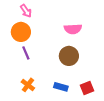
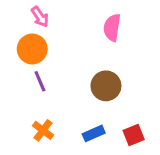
pink semicircle: (73, 29) -> (112, 27), moved, turned 102
blue rectangle: (61, 87) -> (94, 133), turned -40

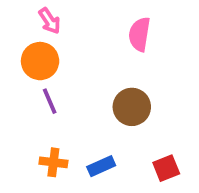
orange cross: (43, 130) -> (53, 162), turned -30
blue rectangle: (94, 133) -> (101, 166), moved

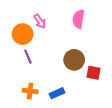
pink arrow: (50, 21) -> (40, 21), moved
red square: (166, 168) -> (93, 73), moved, turned 32

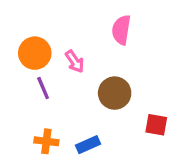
pink arrow: (40, 21) -> (75, 61), moved
red square: (93, 73) -> (156, 125), moved

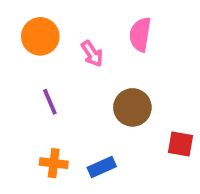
orange circle: (35, 53) -> (40, 36), moved
pink arrow: (75, 61) -> (92, 54), moved

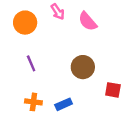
pink semicircle: (140, 34) -> (88, 21), turned -50
pink arrow: (92, 54) -> (58, 12), moved

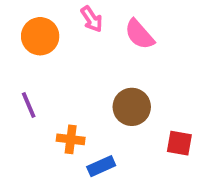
purple line: (31, 63) -> (29, 105), moved
orange cross: (33, 102) -> (71, 139), moved

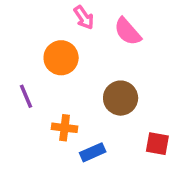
orange circle: (40, 36) -> (61, 58), moved
red square: (179, 143) -> (157, 144), moved

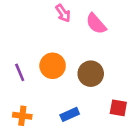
orange circle: (61, 58) -> (53, 66), moved
orange cross: (65, 128) -> (22, 116), moved

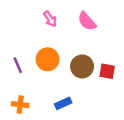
pink arrow: (63, 13) -> (50, 19), moved
red square: (118, 108) -> (107, 71), moved

